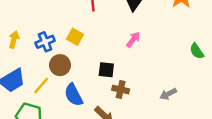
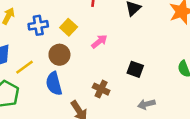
pink arrow: (133, 39) -> (99, 41), moved
brown circle: (60, 65) -> (59, 55), moved
black square: (106, 70) -> (135, 69), moved

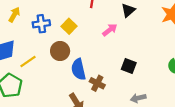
pink arrow: (99, 41) -> (110, 30), moved
blue semicircle: (54, 84) -> (78, 69), moved

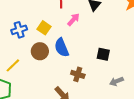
pink arrow: (110, 30) -> (73, 20), moved
blue semicircle: (78, 69) -> (62, 48), moved

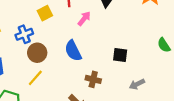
yellow square: (44, 28) -> (45, 13), moved, turned 32
brown circle: (40, 51) -> (37, 53), moved
yellow line: (13, 65) -> (35, 78), moved

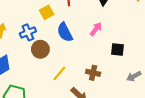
pink arrow: (84, 19) -> (96, 29), moved
blue semicircle: (73, 51) -> (65, 32), moved
yellow line: (35, 78) -> (59, 73), moved

